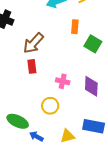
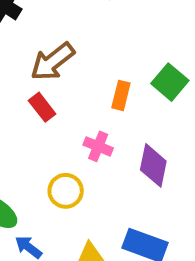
orange rectangle: (75, 27) -> (121, 95), moved
red rectangle: (32, 66) -> (42, 107), turned -40

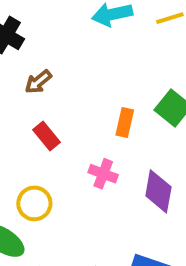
brown arrow: (53, 62) -> (38, 82), moved, size x0.6
yellow circle: (66, 191) -> (34, 203), moved

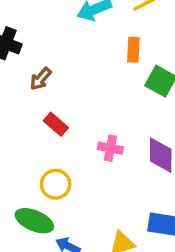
orange rectangle: (125, 122) -> (133, 50), moved

